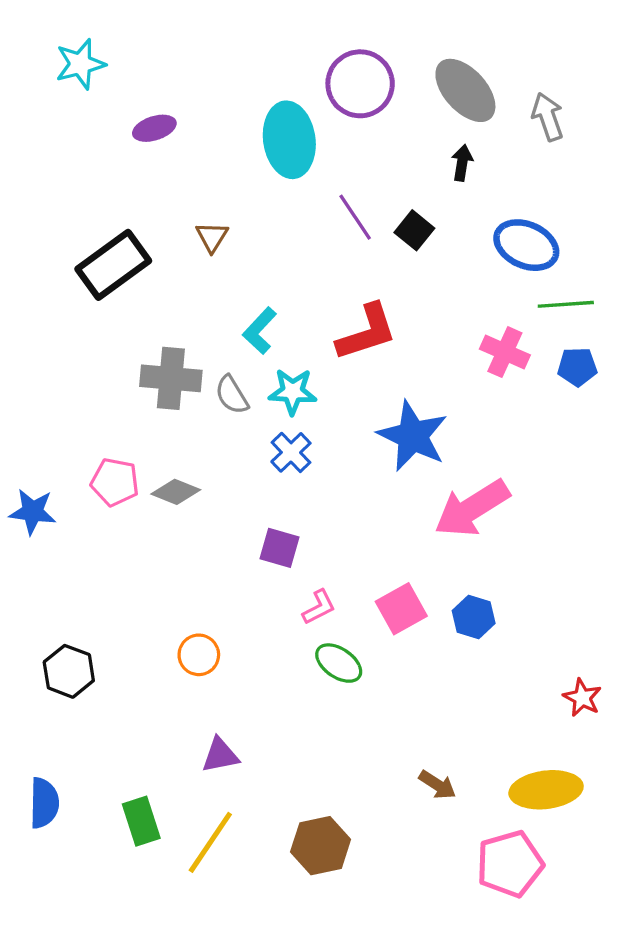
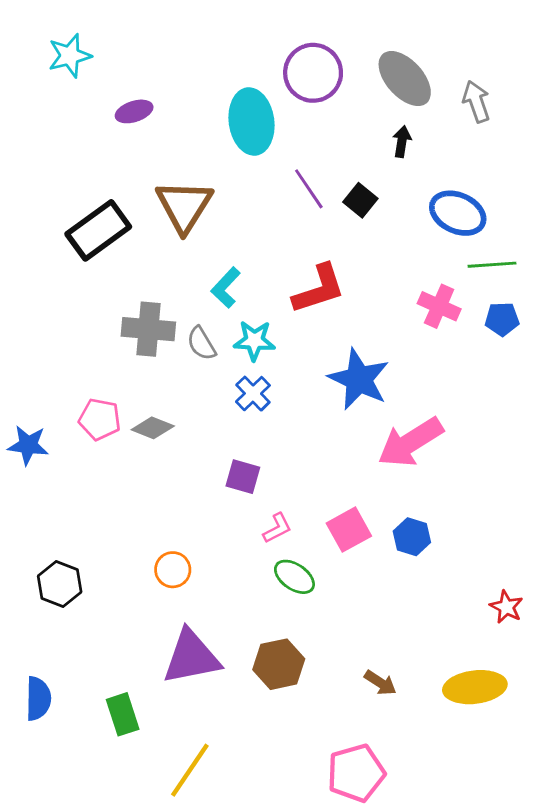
brown triangle: (212, 237) -> (184, 206), size x2.0
purple triangle: (220, 755) -> (191, 657), size x1.8
yellow line: (210, 842) -> (190, 770), moved
brown hexagon: (321, 846) -> (279, 664), moved
pink pentagon: (510, 864) -> (356, 773), moved

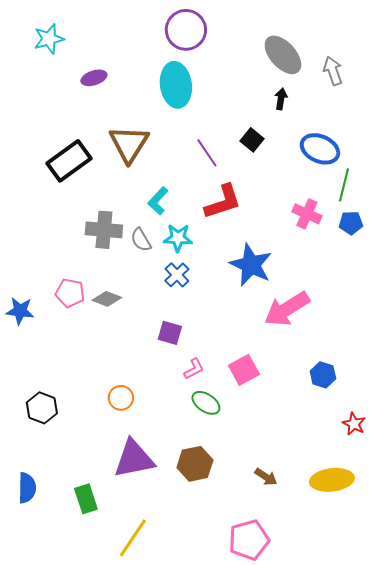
purple circle: (313, 73) -> (186, 30), moved
purple line: (309, 189) -> (207, 153), moved
green line: (492, 265) -> (344, 185), turned -72
blue hexagon: (412, 537) -> (323, 375), moved

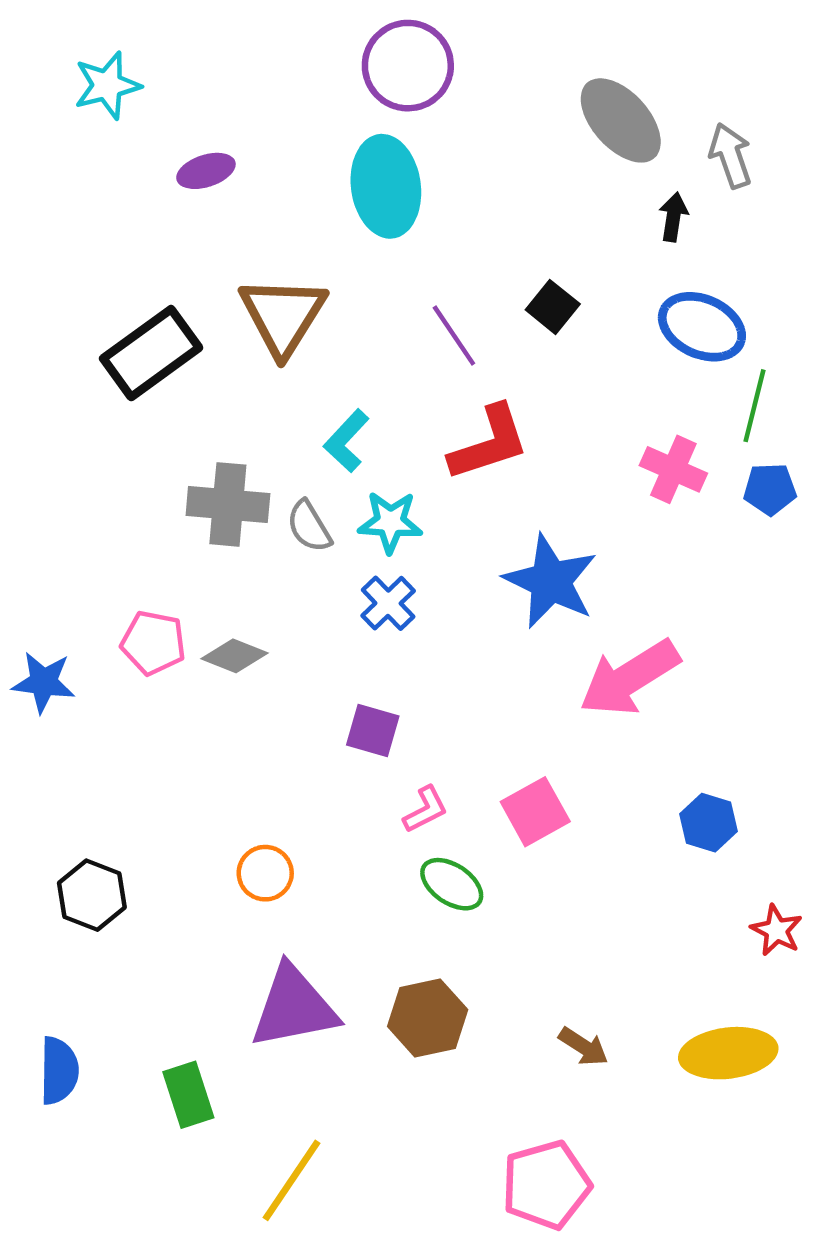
black arrow: (281, 99) -> (673, 217), moved

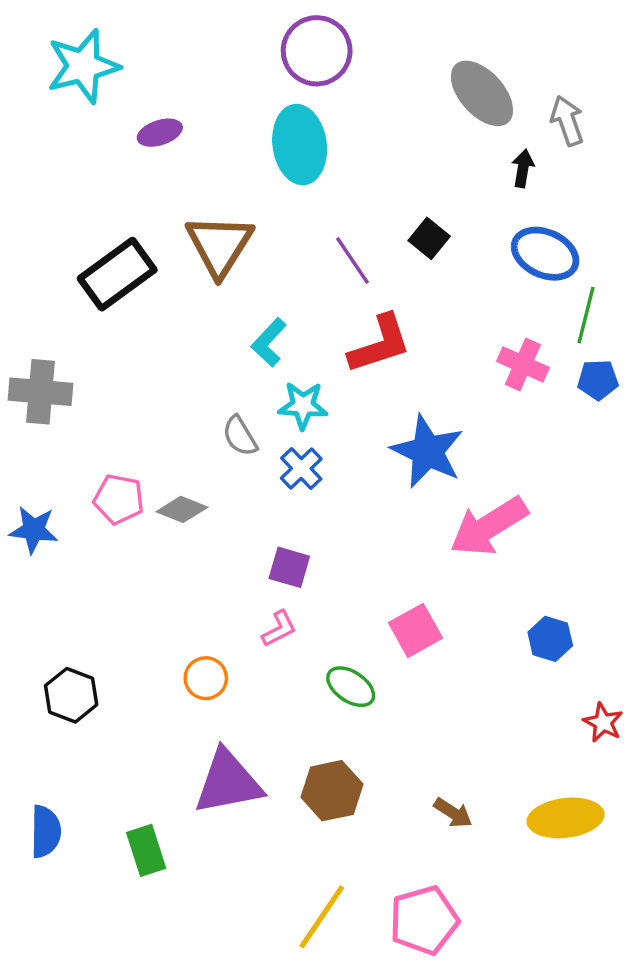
cyan star: (107, 85) -> (83, 66), size x1.4
gray cross: (228, 504) -> (40, 392), moved
gray semicircle: (309, 526) -> (240, 436), moved
pink L-shape: (425, 810) -> (279, 629), moved
yellow line: (292, 1180) -> (322, 917), moved

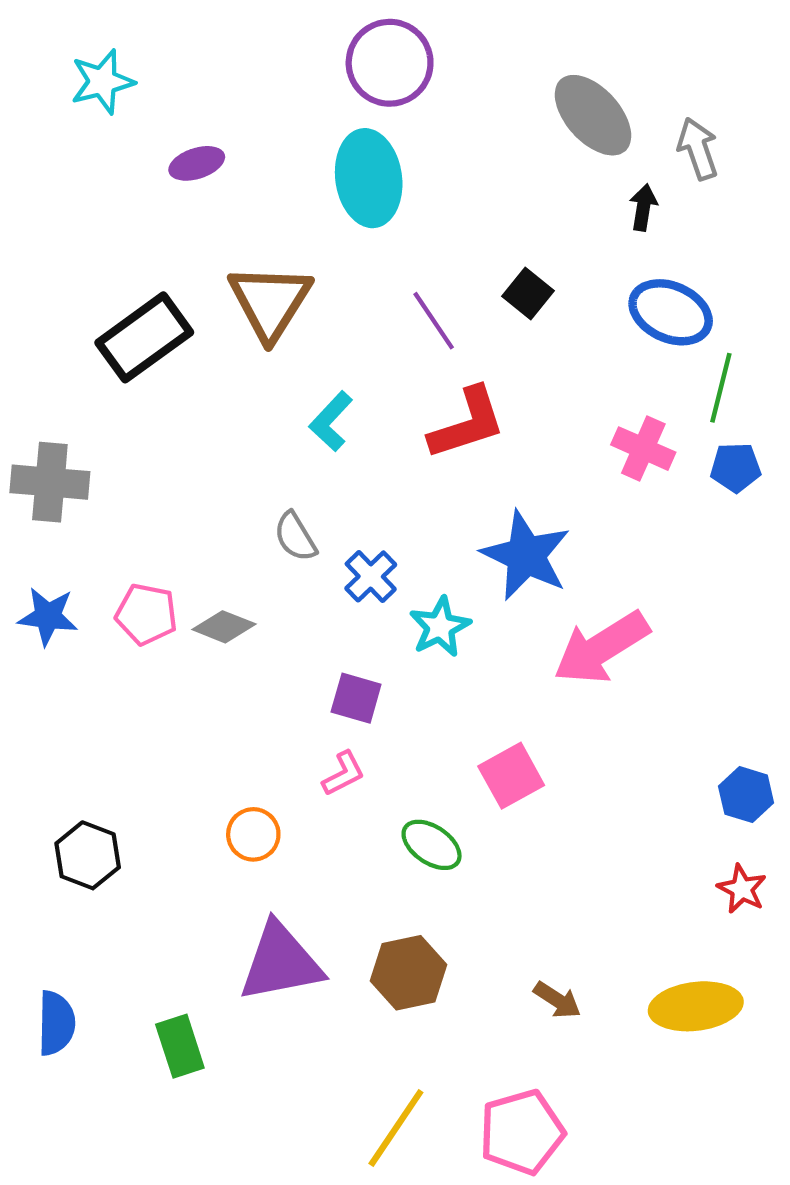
cyan star: (83, 66) -> (102, 82), size x0.7
cyan star: (303, 405) -> (440, 627), moved, turned -30
blue star: (34, 530) -> (48, 616), moved
blue hexagon: (550, 639) -> (746, 795), moved

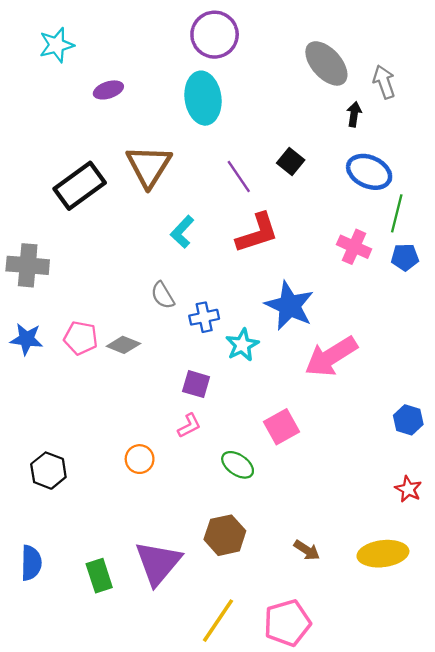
blue cross: (371, 576) -> (204, 317), turned 32
blue hexagon: (746, 795) -> (408, 420), moved
purple triangle: (281, 962) -> (158, 563), moved, turned -39

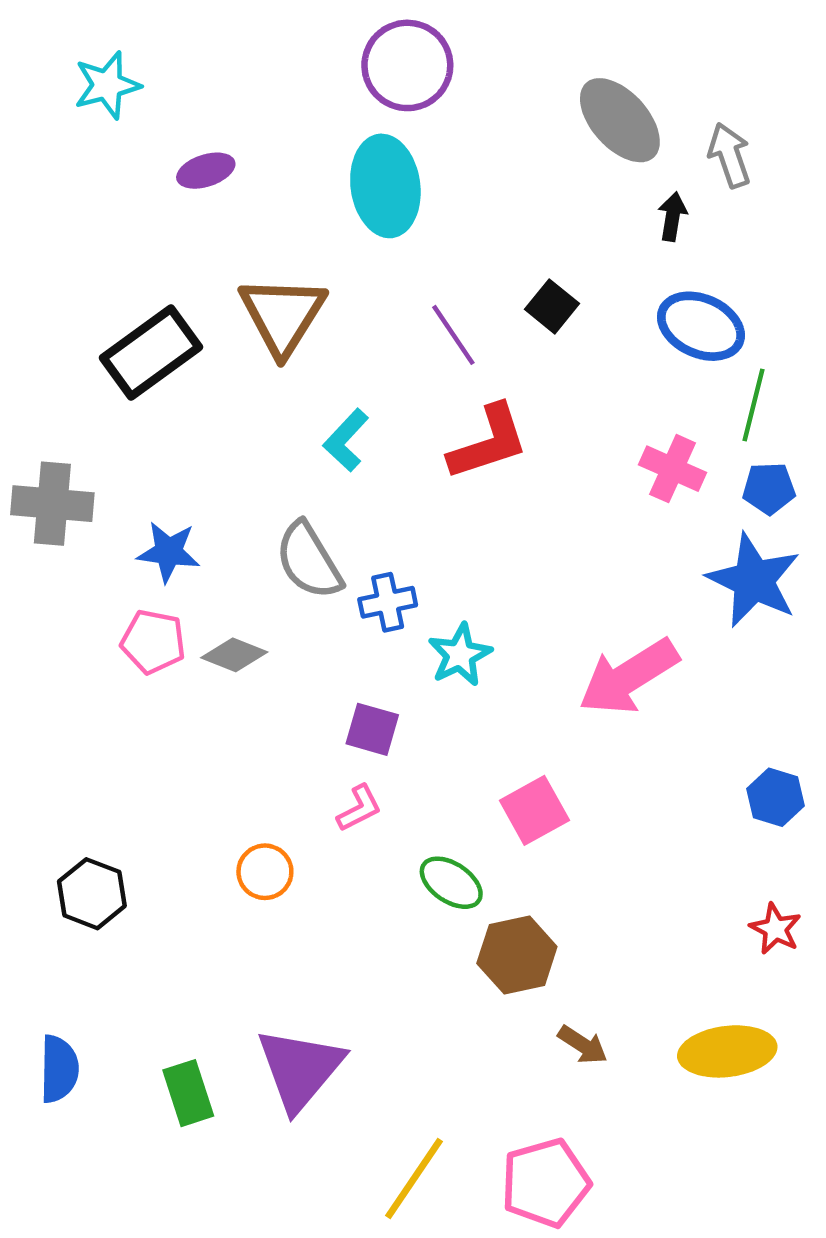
gray semicircle: (163, 295) -> (309, 561), size x1.5
blue star: (290, 306) -> (754, 580), moved
blue star: (27, 339) -> (169, 552), moved
brown hexagon: (225, 535) -> (517, 955), moved

